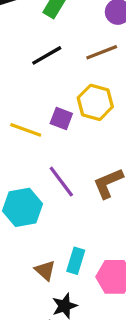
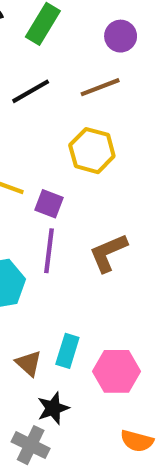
purple square: (61, 118) -> (49, 204), moved
purple line: (61, 182) -> (49, 251), turned 44

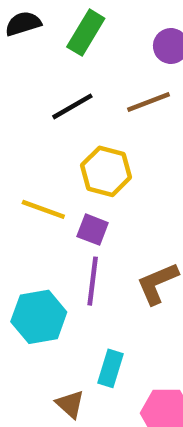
yellow hexagon: (92, 151) -> (106, 171), moved
cyan rectangle: (67, 351) -> (110, 368), moved

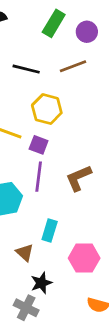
green rectangle: (86, 33) -> (54, 23), moved
black line: (72, 106) -> (26, 69), turned 44

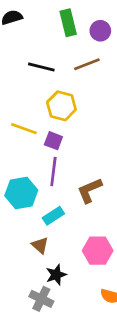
green rectangle: (54, 23) -> (68, 23), turned -45
brown L-shape: (79, 178) -> (90, 190), moved
cyan rectangle: (50, 230) -> (53, 216), moved, turned 40

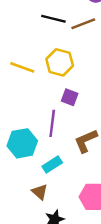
black line: (41, 67) -> (53, 19), moved
yellow line: (24, 129) -> (22, 67), moved
purple square: (53, 141) -> (70, 97), moved

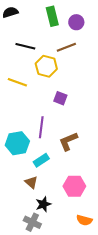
black line: (53, 19) -> (25, 46), moved
yellow hexagon: (60, 62) -> (46, 66), moved
purple square: (70, 97) -> (60, 98), moved

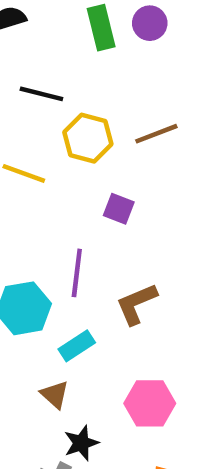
purple circle: (76, 22) -> (150, 23), moved
brown line: (66, 47) -> (156, 134), moved

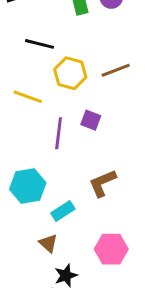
purple line: (77, 273) -> (59, 133), moved

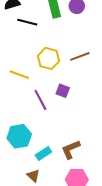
black line: (39, 44) -> (27, 22), moved
purple line: (59, 133) -> (40, 100), turned -35
brown L-shape: (102, 183) -> (71, 149), moved

